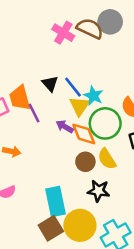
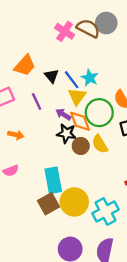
cyan star: (93, 96) -> (90, 78), moved
orange trapezoid: (20, 98) -> (25, 65), moved, turned -125
black star: (99, 191) -> (66, 133), moved

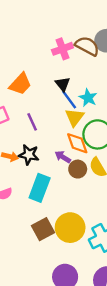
pink cross: (65, 31) -> (62, 49), turned 36
black triangle: (52, 76) -> (63, 84), moved
purple arrow: (63, 114) -> (63, 157), moved
black star: (66, 133) -> (29, 155), moved
cyan rectangle: (53, 180) -> (40, 188), moved, turned 30

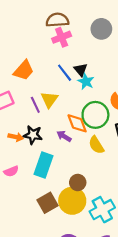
brown semicircle: (87, 46) -> (57, 20), moved, turned -30
black triangle: (63, 84) -> (81, 70), moved
blue line: (69, 100) -> (65, 73), moved
yellow triangle: (75, 117) -> (49, 100), moved
brown circle: (78, 169) -> (78, 182), moved

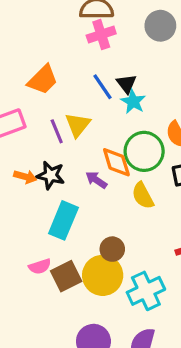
pink semicircle: (11, 171) -> (40, 266), moved

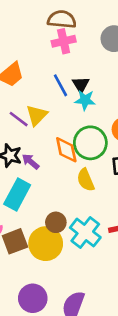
cyan star: (133, 102) -> (85, 100), turned -30
purple line: (57, 131) -> (19, 119), turned -36
purple arrow: (96, 180) -> (31, 162), moved
cyan cross: (146, 291) -> (85, 233), moved, turned -32

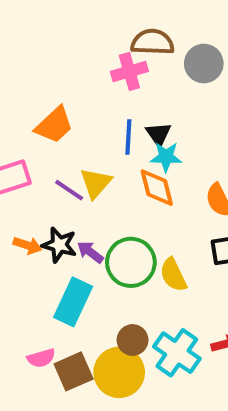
brown semicircle: (62, 19) -> (152, 42), moved
blue line: (60, 85) -> (128, 137), turned 35
green circle: (90, 143) -> (131, 262), moved
orange diamond: (66, 150) -> (157, 188), moved

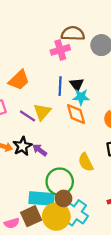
black star: (59, 245) -> (22, 146), turned 30
green circle: (131, 262) -> (60, 182), moved
cyan rectangle: (73, 302) -> (42, 199), moved, turned 70
cyan cross: (177, 353) -> (75, 213), moved
pink semicircle: (41, 358) -> (12, 223), moved

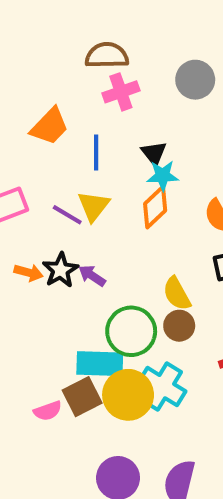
brown semicircle: (73, 34) -> (107, 55), moved
orange trapezoid: (19, 80) -> (50, 126), moved
blue line: (60, 86) -> (96, 152), moved
orange diamond: (76, 114) -> (155, 207), turned 65
brown circle: (64, 198) -> (179, 326), moved

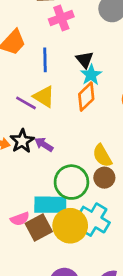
cyan star: (163, 176) -> (91, 75), turned -30
yellow triangle: (93, 206) -> (44, 97), turned -35
pink semicircle: (48, 411) -> (20, 219), moved

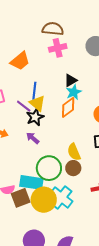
blue line: (45, 60) -> (34, 91), moved
black triangle: (85, 60) -> (71, 80), turned 32
black star: (22, 141) -> (35, 117), moved

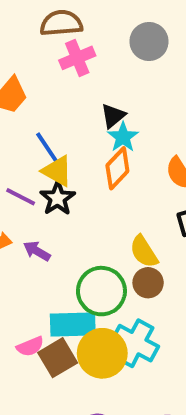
blue line: (34, 91) -> (47, 148), turned -30
purple line: (24, 106) -> (21, 197), moved
purple arrow: (33, 138) -> (37, 251), moved

